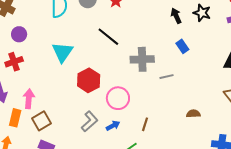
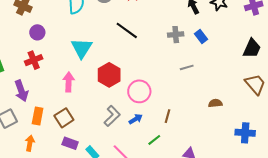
gray cross: (142, 59) -> (176, 35), moved, size x0.7
pink arrow: (29, 99) -> (69, 82), moved

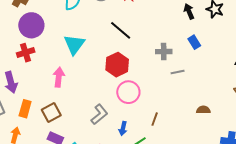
purple circle: (37, 32) -> (31, 25), size x1.6
gray cross: (176, 35) -> (164, 52), moved
red hexagon: (109, 75) -> (117, 65), moved
blue arrow: (136, 119) -> (123, 128), moved, turned 128

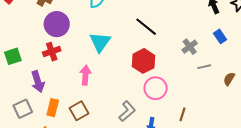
gray cross: (164, 52) -> (190, 47), turned -35
brown semicircle: (203, 110) -> (229, 79), moved, turned -56

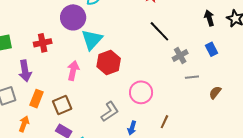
purple circle: (57, 24) -> (73, 17), moved
black line: (146, 27) -> (159, 31), moved
red hexagon: (144, 61) -> (109, 63), moved

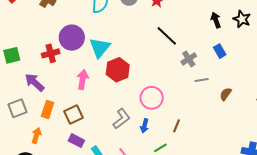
purple circle: (73, 17) -> (72, 38), moved
purple arrow: (25, 71) -> (35, 82), turned 145
blue arrow: (132, 128) -> (144, 126), moved

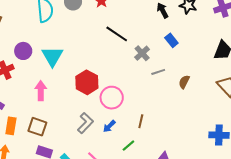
purple circle: (72, 38) -> (23, 51), size x0.7
red hexagon: (118, 70) -> (87, 82), moved
brown square: (74, 115) -> (37, 127), turned -36
blue arrow: (144, 126) -> (109, 126), turned 40

